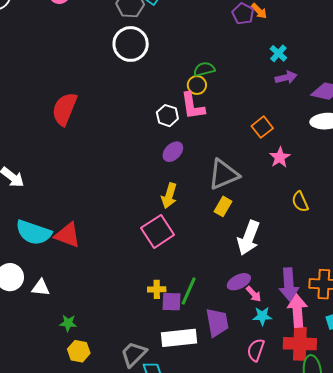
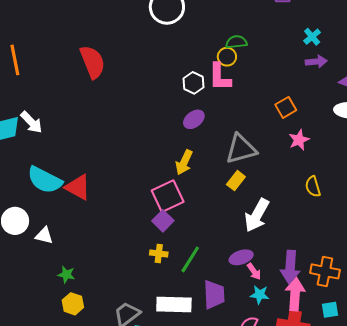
red semicircle: (65, 109) -> (93, 62), turned 128
purple square: (172, 302) -> (163, 221), moved, turned 35

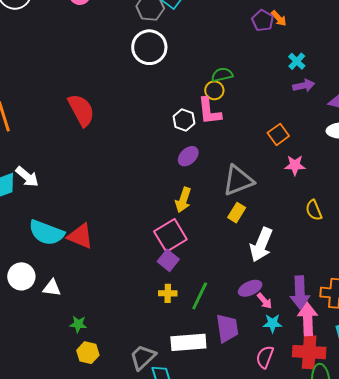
pink star: (299, 140) -> (295, 165), turned 30

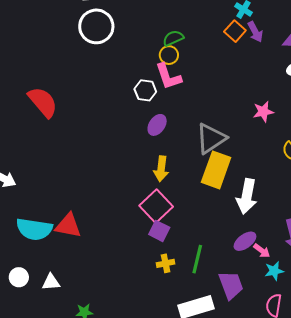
purple arrow: (304, 86) -> (255, 32), turned 85
orange square: (278, 134) -> (235, 31), moved
yellow rectangle: (237, 213) -> (216, 170), size x1.8
white circle: (21, 276) -> (19, 277), size x0.7

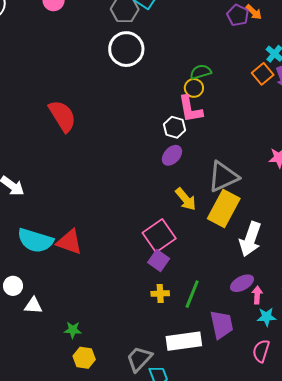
white hexagon: (145, 90) -> (175, 127), moved
yellow arrow: (161, 169) -> (186, 199), moved, turned -55
pink arrow: (262, 251) -> (257, 295), turned -132
white triangle: (51, 282) -> (33, 306), moved

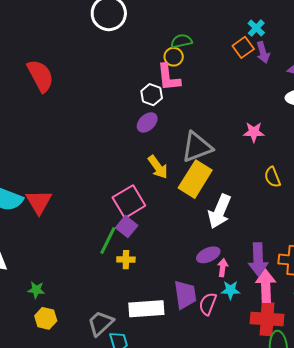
red triangle: (69, 242) -> (39, 202), turned 36
green line: (192, 294) -> (108, 241), moved
pink semicircle: (261, 351) -> (208, 304), moved

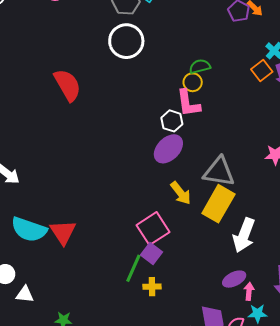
red semicircle: (40, 76) -> (67, 85), moved
purple ellipse: (147, 122) -> (168, 149), size x1.4
gray triangle: (197, 147) -> (219, 172), turned 32

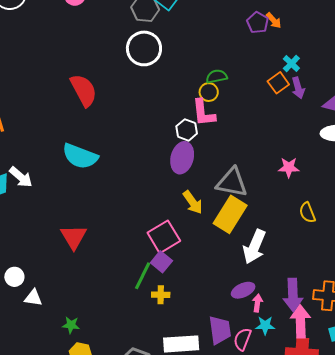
purple ellipse: (168, 149) -> (182, 158), turned -32
cyan semicircle: (29, 229) -> (80, 156), moved

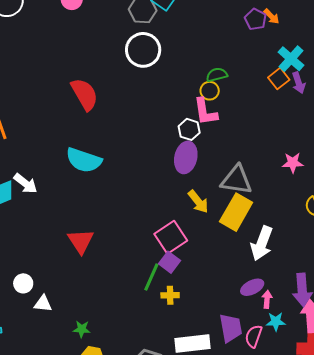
cyan cross: (291, 63) -> (291, 59), size x1.5

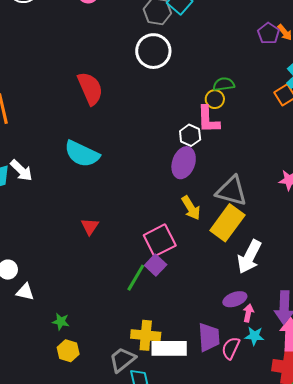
red triangle: (81, 241) -> (90, 226), moved, size x0.7
yellow cross: (170, 295) -> (146, 335), moved, size x1.6

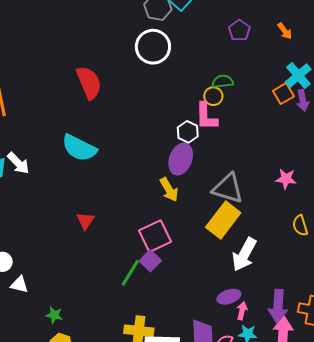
purple pentagon: (268, 33) -> (239, 30), moved
yellow arrow: (191, 208) -> (169, 190), moved

